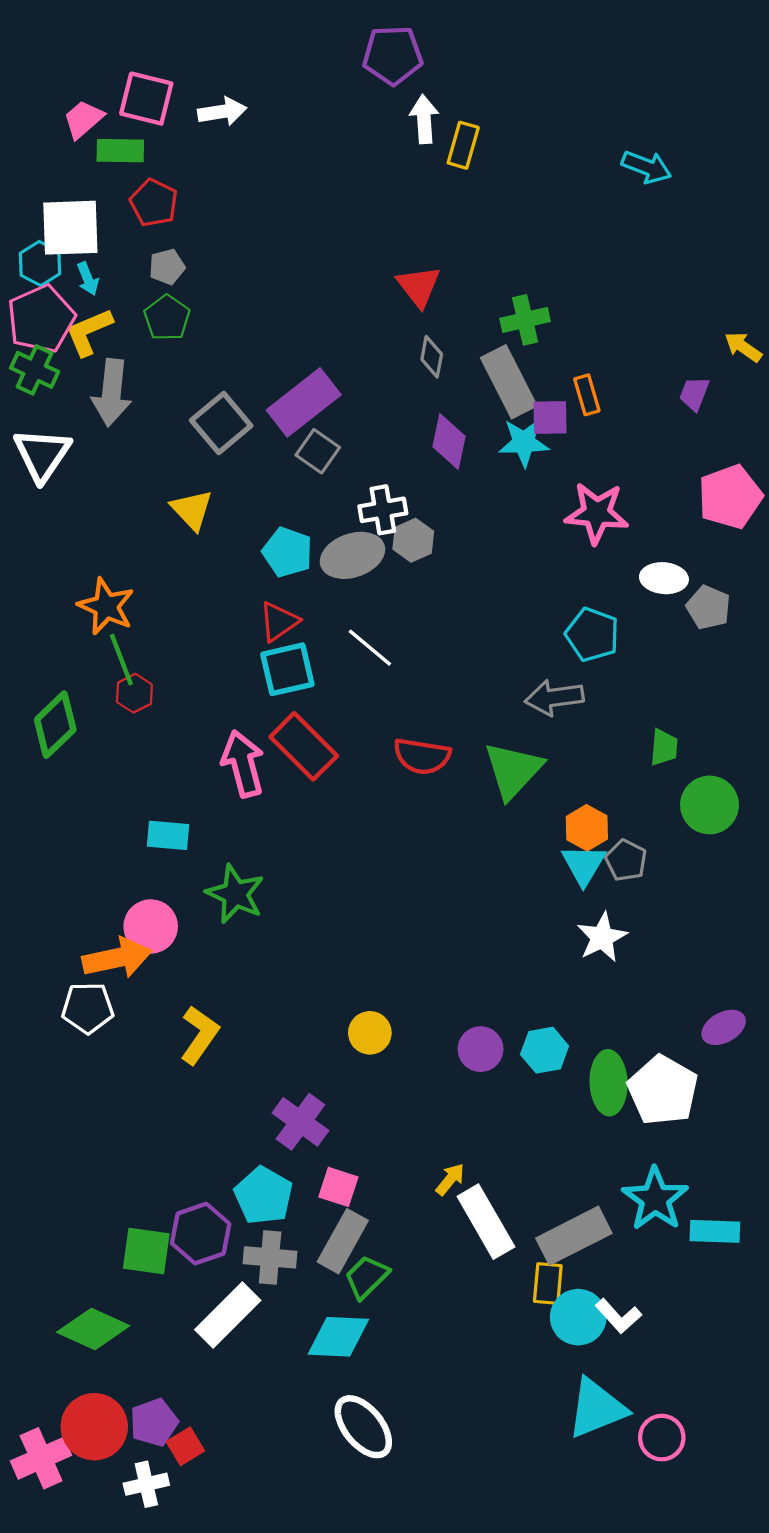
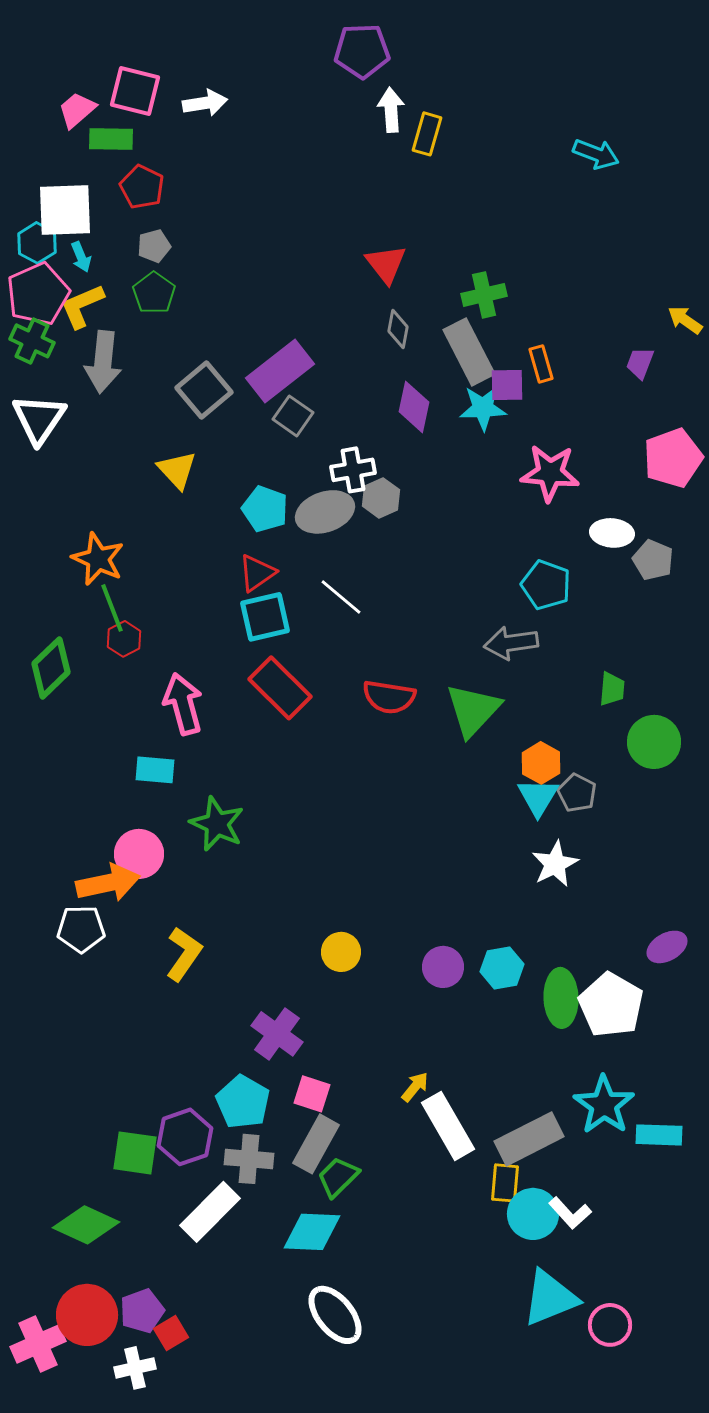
pink arrow: (243, 764) -> (183, 704), moved

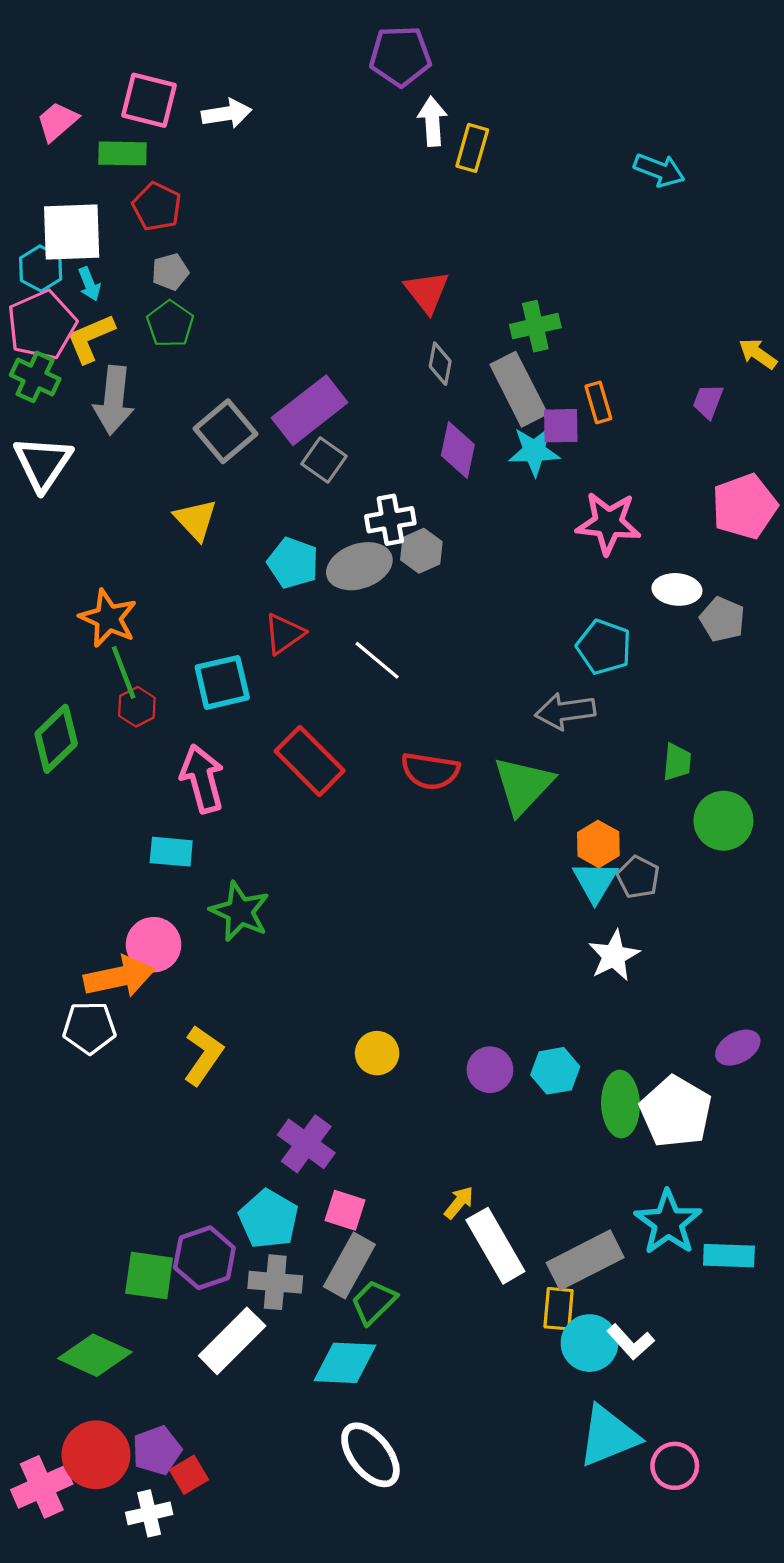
pink trapezoid: (77, 110) -> (57, 121), moved
cyan square: (265, 617) -> (222, 682), moved

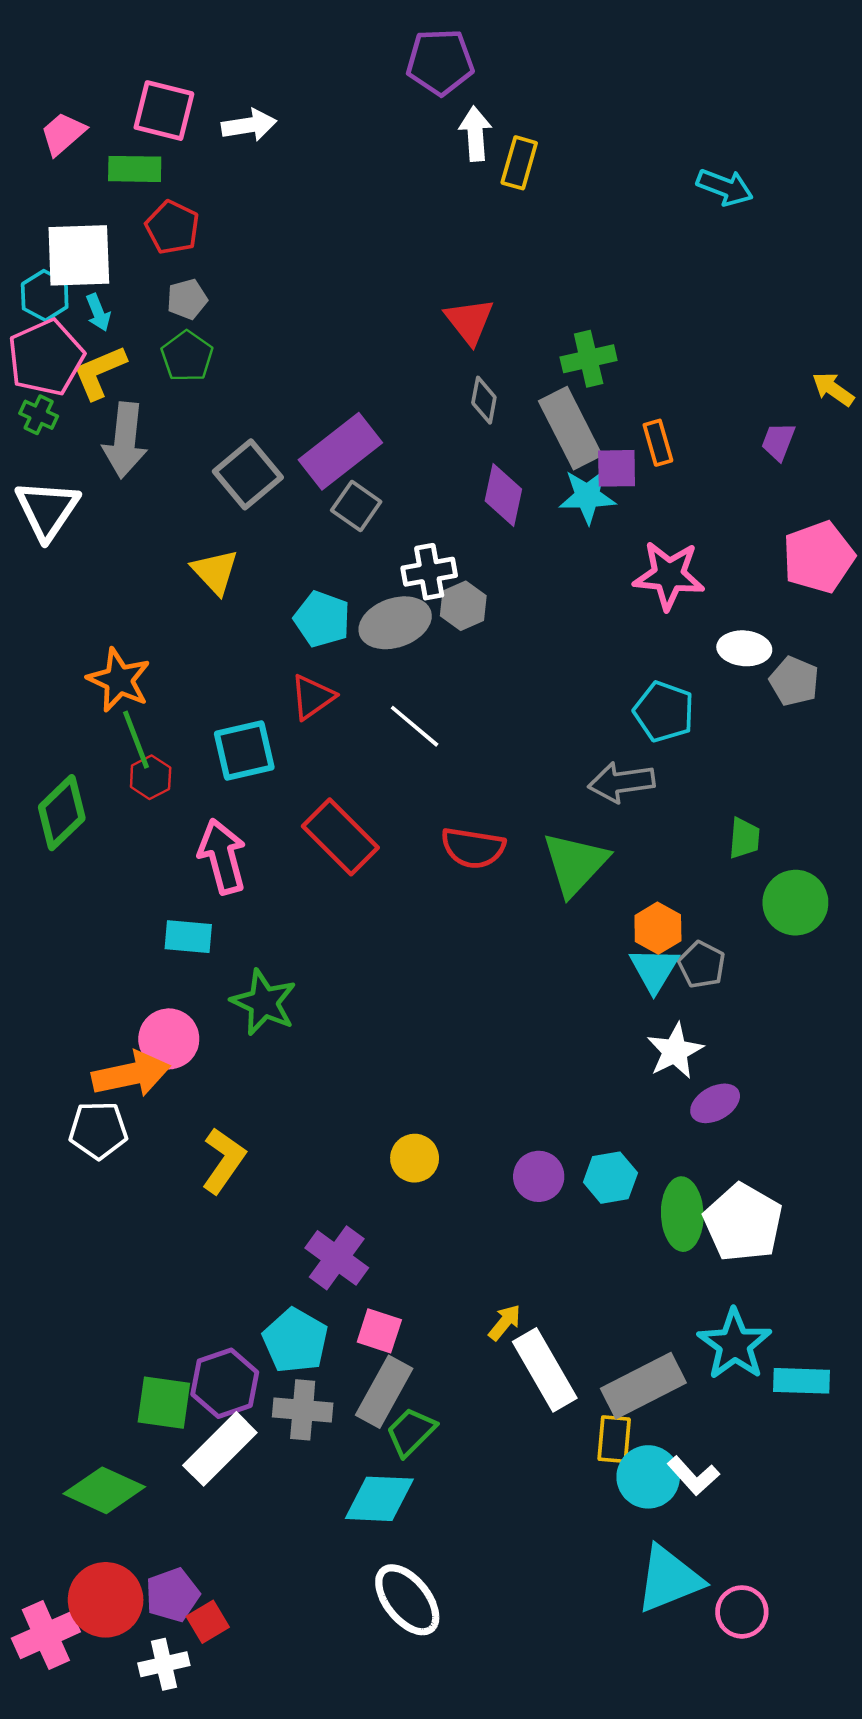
green cross: (35, 377) -> (39, 415), size x0.7
purple ellipse: (738, 1048) -> (715, 1103), moved
white rectangle: (232, 1341) -> (220, 1449), moved

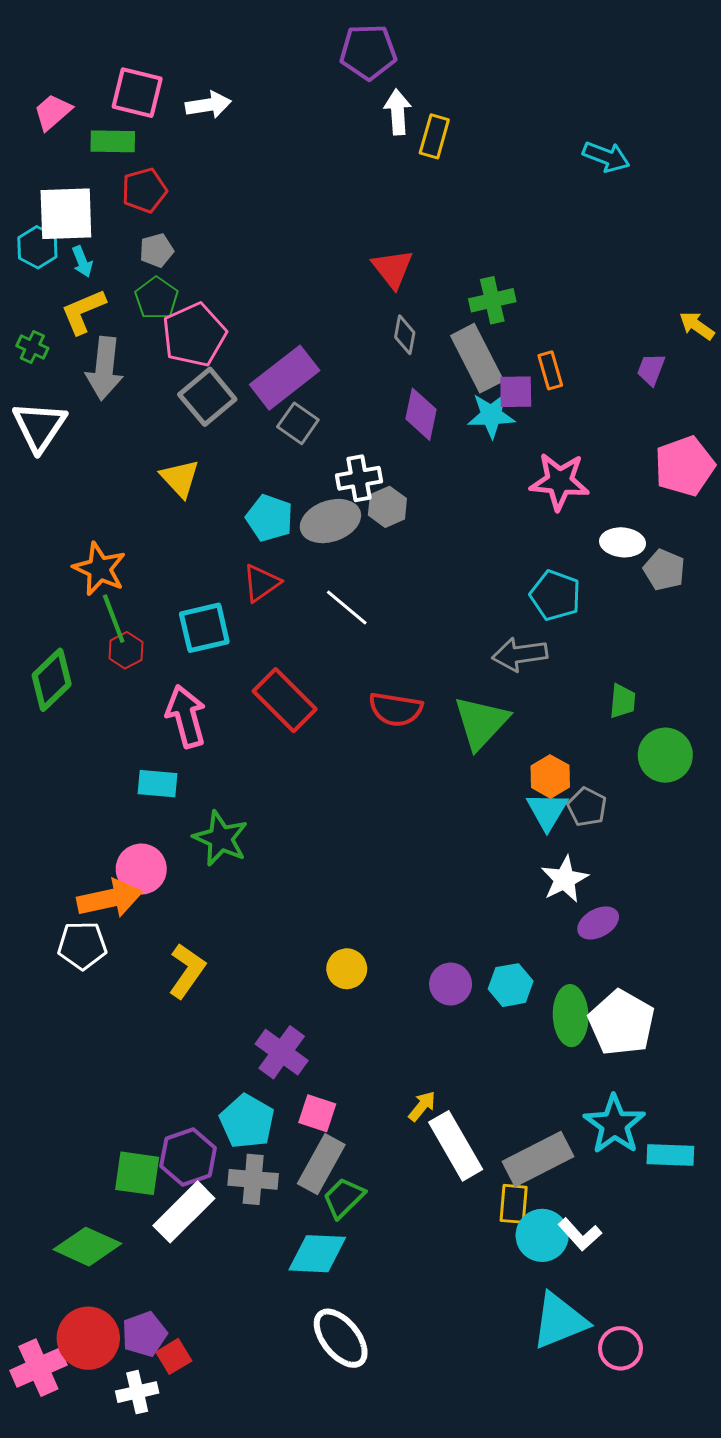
red pentagon: (172, 227) -> (144, 190), turned 30
pink pentagon: (46, 358) -> (194, 335), moved

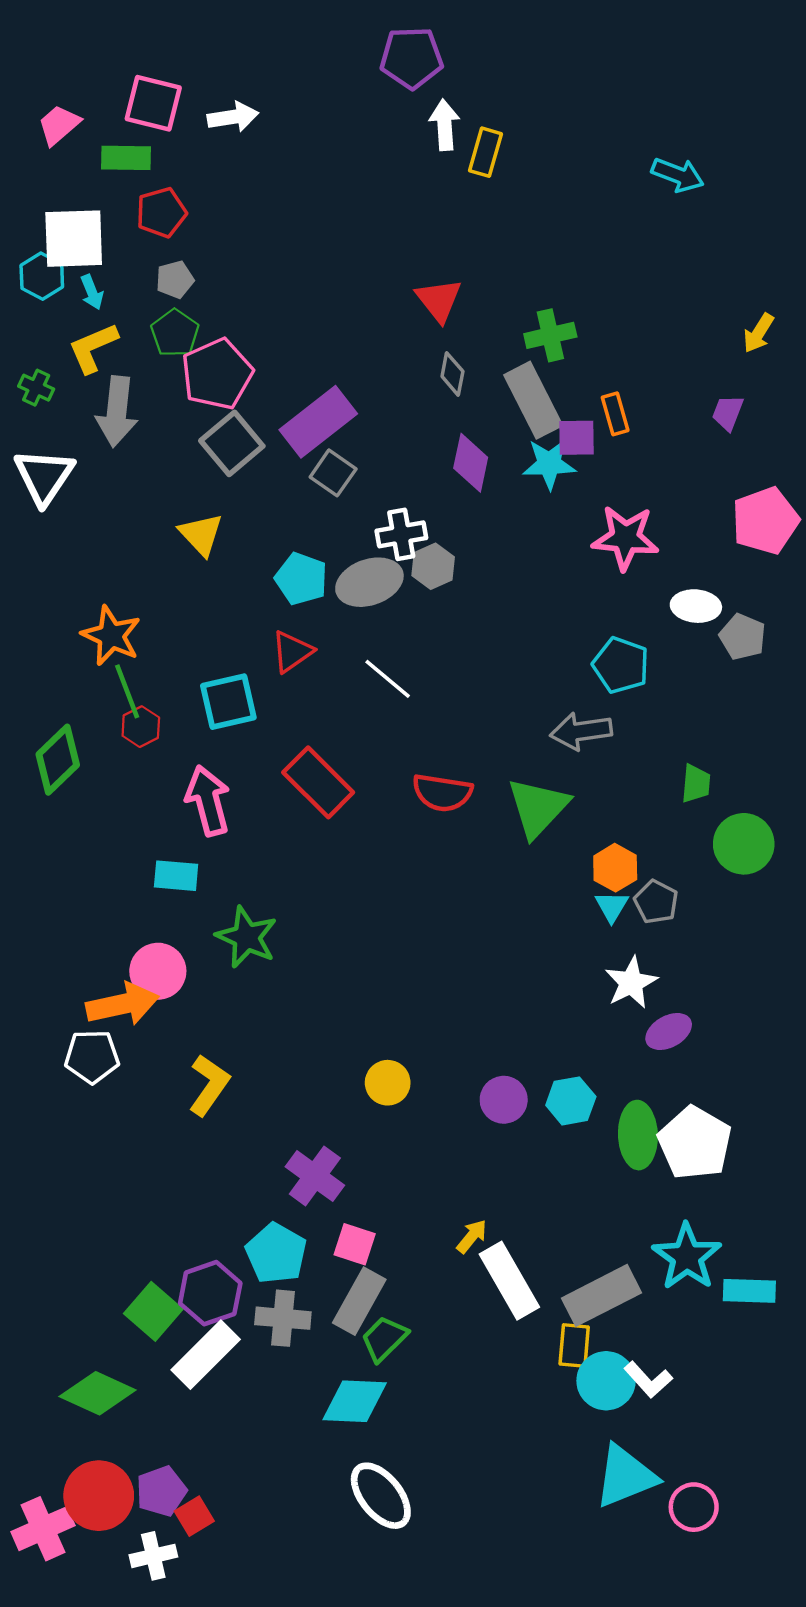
yellow arrow: (697, 326) -> (758, 333), moved, turned -93
cyan triangle: (547, 811) -> (612, 906), size x0.7
green square: (137, 1173) -> (153, 1311), turned 33

